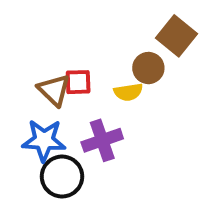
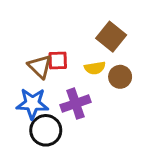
brown square: (177, 36) -> (111, 37), moved
brown circle: (148, 68) -> (120, 77), moved

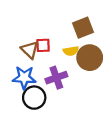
brown square: (111, 37) -> (83, 28), turned 30
brown circle: (120, 77) -> (90, 58), size x1.5

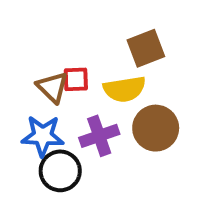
yellow semicircle: (71, 51) -> (124, 89), size x1.5
brown circle: (90, 58) -> (156, 128), moved

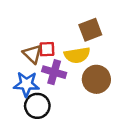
purple cross: (99, 136) -> (54, 72), moved, turned 35

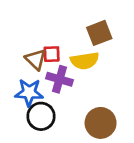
brown circle: (96, 79) -> (101, 123), moved

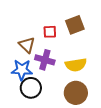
red square: (52, 54) -> (50, 32), moved
yellow semicircle: (85, 61) -> (76, 65), moved

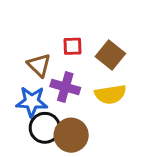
brown square: (75, 25) -> (110, 55), moved, turned -30
brown circle: (76, 93) -> (71, 135), moved

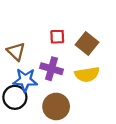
brown triangle: (39, 65) -> (16, 52), moved
black circle: (45, 128) -> (15, 97), moved

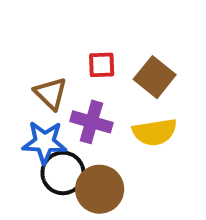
brown triangle: (16, 52) -> (51, 93), moved
black circle: (15, 97) -> (63, 173), moved

